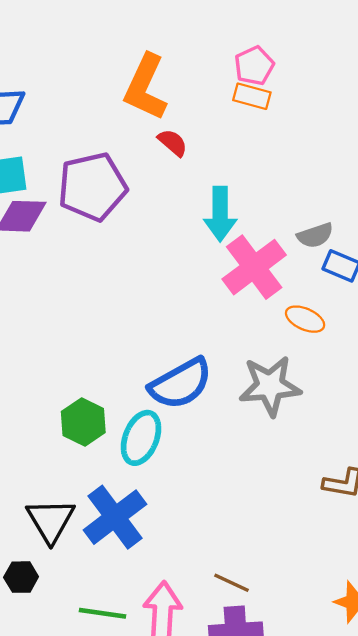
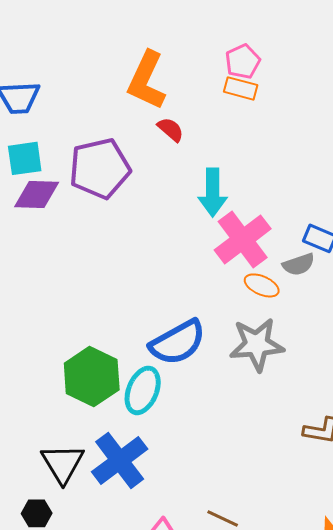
gray semicircle: (315, 235) -> (299, 264), moved
orange ellipse: (305, 319) -> (262, 285), moved
green hexagon: (83, 422) -> (92, 376), size x1.4

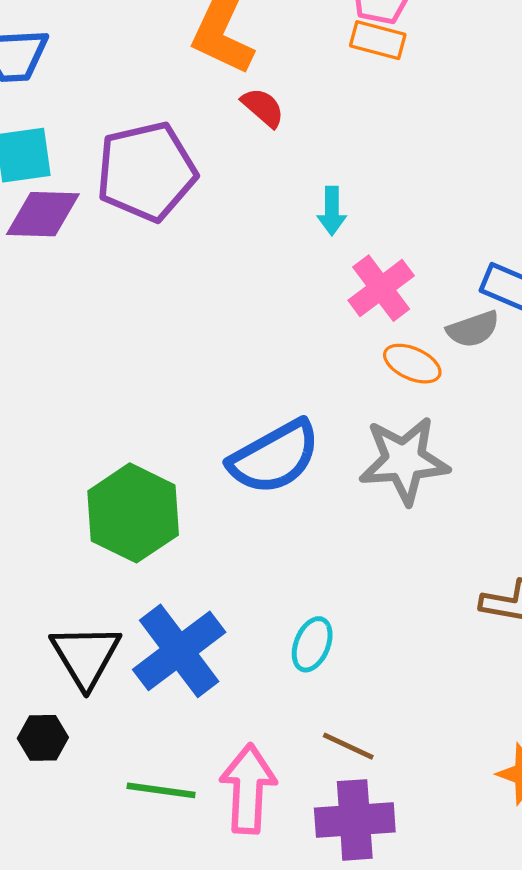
cyan arrow: (213, 192) -> (332, 211), size x0.6
pink cross: (243, 239) -> (381, 288), size x0.7
cyan ellipse: (143, 390) -> (312, 644), moved, size x0.7

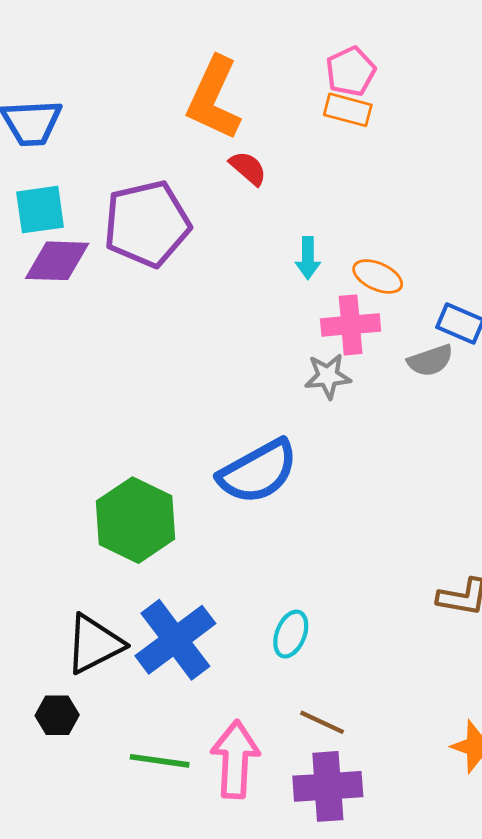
pink cross: (381, 288) -> (351, 325), turned 32
orange ellipse: (412, 364) -> (378, 276), moved
gray star: (404, 460) -> (328, 376), moved, size x0.6
black triangle: (86, 656) -> (94, 644), turned 34

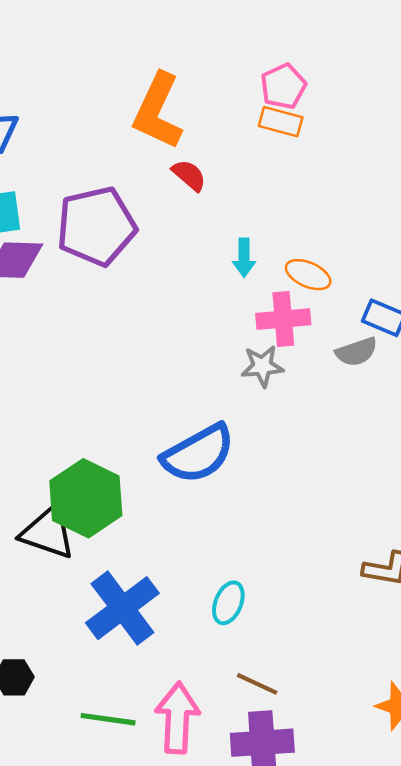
black triangle: (94, 644) -> (48, 532), moved, turned 46

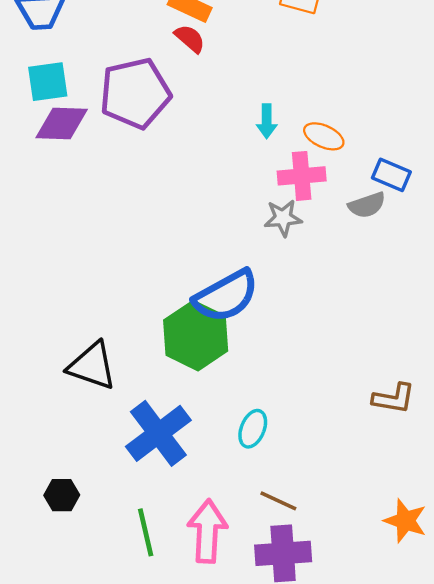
red semicircle: (189, 175) -> (190, 39), moved
green hexagon: (86, 498) -> (196, 336), moved
green line: (108, 719) -> (146, 532), turned 69

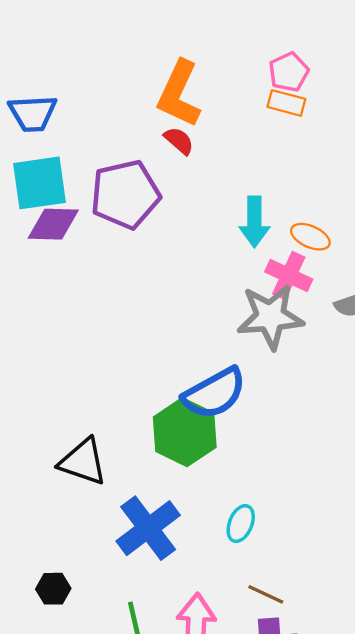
cyan square: (48, 82) -> (40, 183), size x1.4
cyan arrow: (267, 121) -> (254, 222), size x1.5
pink cross: (302, 176) -> (289, 276), turned 30
gray star: (283, 218) -> (270, 317), size x1.8

